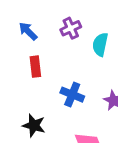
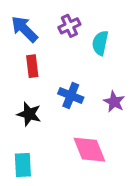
blue arrow: (28, 31) -> (24, 29), size x1.4
black star: (34, 125) -> (29, 114), moved

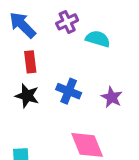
cyan semicircle: (100, 43) -> (98, 39), turned 95
black star: (29, 114) -> (27, 96), moved

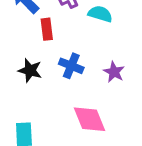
red rectangle: (30, 62) -> (47, 29), moved

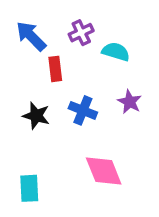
purple star: (114, 72) -> (130, 102), moved

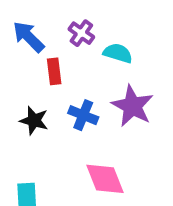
purple cross: (81, 33) -> (81, 33), turned -30
purple star: (130, 102) -> (132, 106), size x1.6

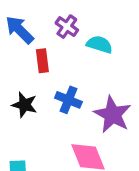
purple star: (132, 106) -> (112, 115), moved

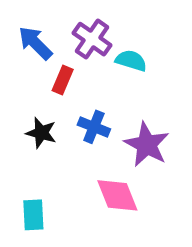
purple cross: (67, 27) -> (92, 39), size x1.4
red rectangle: (42, 61) -> (63, 80), turned 30

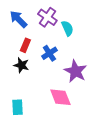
cyan semicircle: (131, 61) -> (67, 28), turned 49
red rectangle: (63, 80) -> (25, 45), moved
blue cross: (94, 127) -> (49, 53), moved, turned 35

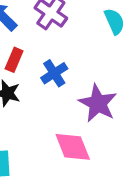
cyan semicircle: (67, 28) -> (114, 21), moved

